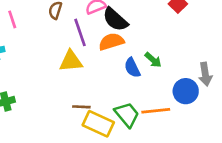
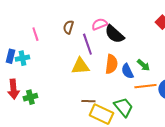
orange semicircle: (111, 42) -> (111, 64), moved, turned 114
orange line: (156, 111) -> (145, 86), moved

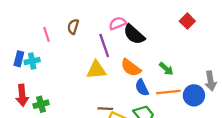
brown semicircle: (68, 27) -> (73, 27), moved
orange semicircle: (111, 64) -> (131, 68), turned 120
blue semicircle: (127, 71) -> (142, 88), moved

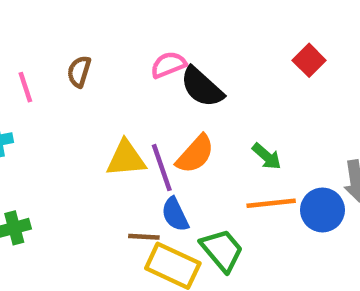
purple line: (104, 45) -> (162, 168), moved
orange semicircle: (131, 68) -> (195, 154), turned -85
blue semicircle: (142, 88) -> (175, 214), moved

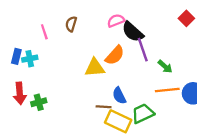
orange semicircle: (195, 154) -> (115, 55), moved
purple line: (162, 168) -> (143, 50), moved
green trapezoid: (222, 250) -> (143, 113), turned -75

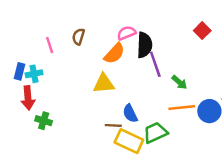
black semicircle: (133, 32) -> (145, 45), turned -130
orange semicircle: (115, 55) -> (114, 53), moved
red arrow: (20, 93) -> (28, 98), moved
green cross: (39, 102) -> (44, 121), turned 32

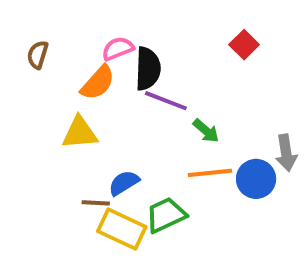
purple line: (155, 64) -> (166, 101), turned -50
blue semicircle: (130, 113) -> (124, 183), turned 84

